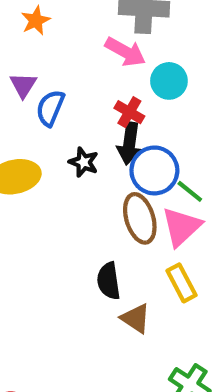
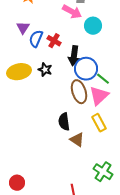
red cross: (129, 112) -> (54, 41), moved
black star: (84, 162) -> (45, 70), moved

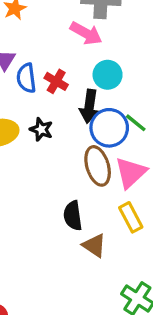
cyan circle: (93, 26) -> (108, 75), moved
blue semicircle: (36, 39) -> (26, 78), turned -30
green line: (103, 79) -> (136, 123), moved

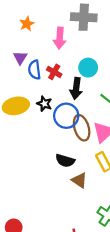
pink arrow: (86, 33) -> (60, 38), moved, turned 65
blue circle: (109, 128) -> (66, 116), moved
black semicircle: (73, 216) -> (65, 161), turned -66

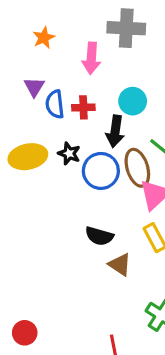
red cross: (54, 72) -> (83, 107), turned -32
brown ellipse: (82, 128) -> (137, 168), moved

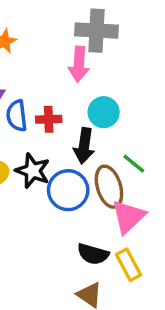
pink arrow: (91, 58) -> (79, 64), moved
black star: (69, 153) -> (33, 171), size x1.4
black semicircle: (99, 236) -> (93, 254), moved

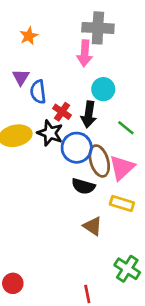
red cross: (49, 119) -> (62, 112), moved, turned 36
brown ellipse: (109, 187) -> (99, 161), moved
black semicircle: (93, 254) -> (83, 186), moved
yellow rectangle: (128, 265) -> (122, 204), turned -45

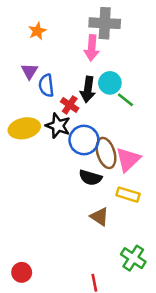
black arrow: (89, 114) -> (88, 89), moved
green line: (126, 128) -> (125, 100), moved

